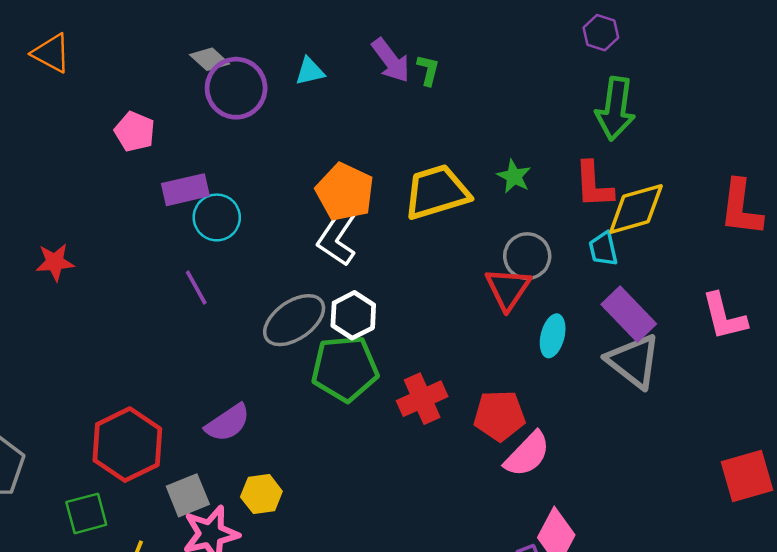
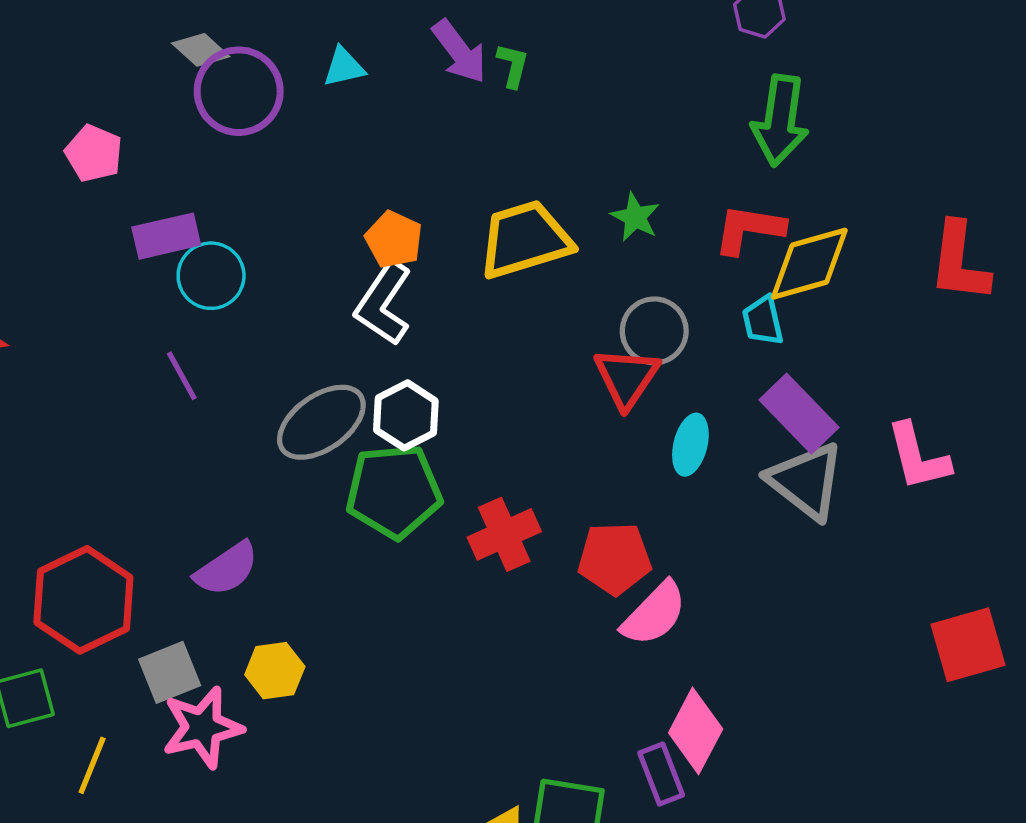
red L-shape: (594, 185) -> (749, 229), turned 102
orange pentagon: (345, 192) -> (394, 240), size x0.7
pink L-shape: (724, 316) -> (918, 457), moved

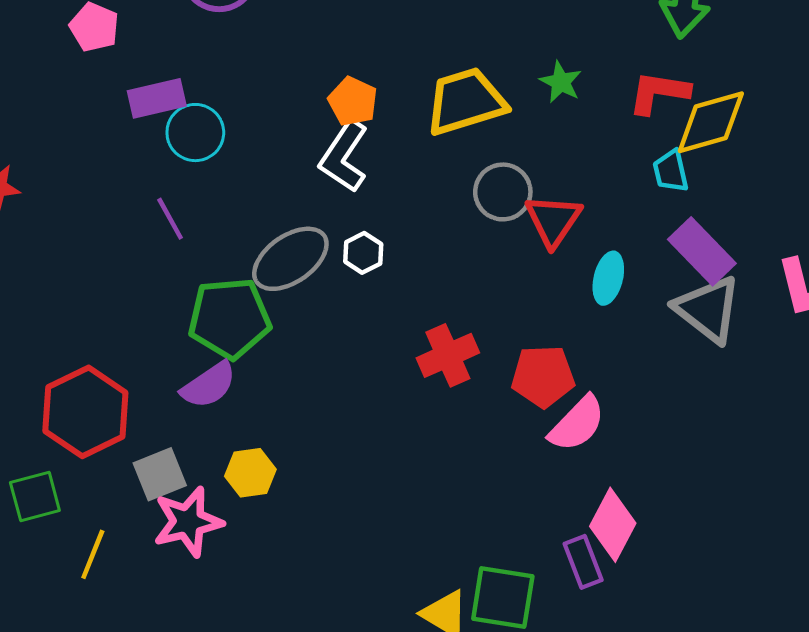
gray circle: (654, 331) -> (503, 192), moved
white hexagon: (406, 415) -> (363, 253), size x0.7
green pentagon: (394, 491) -> (229, 318), moved

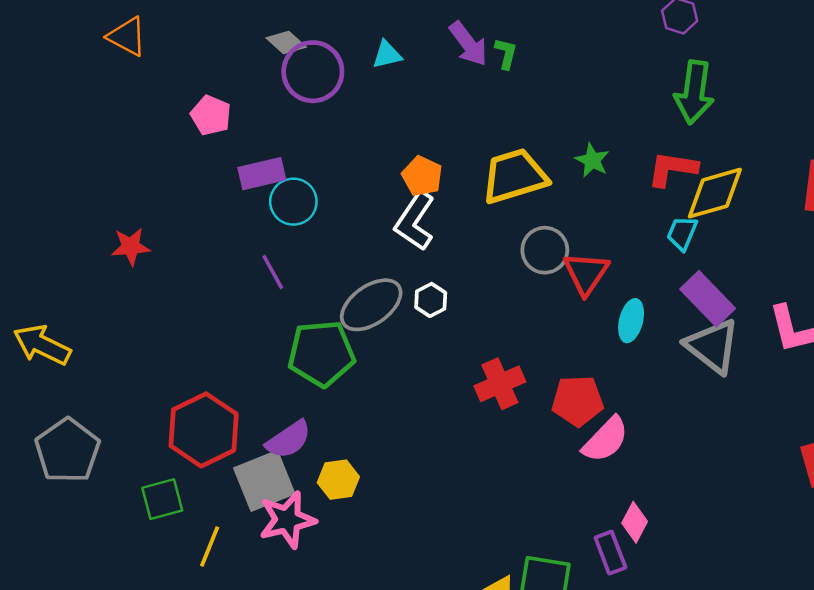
cyan trapezoid: (671, 171) -> (682, 233), turned 36
purple semicircle: (209, 385) -> (289, 440), moved
gray square: (160, 474) -> (264, 481), size x1.4
pink diamond: (613, 525) -> (635, 522), size x0.7

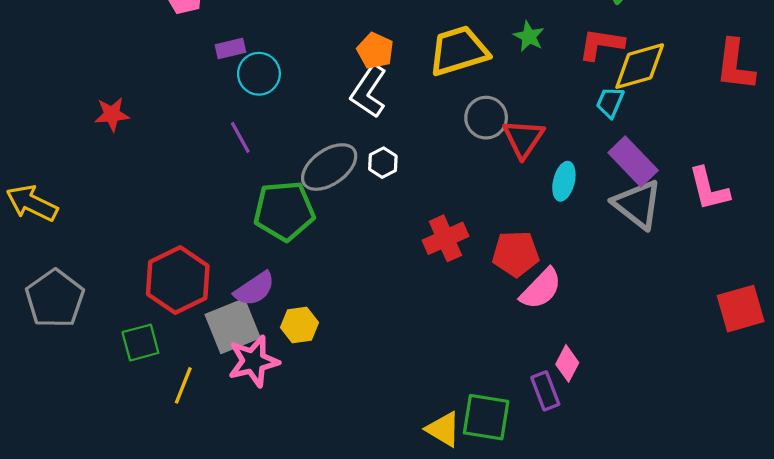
purple rectangle: (262, 174) -> (230, 49), size x0.7

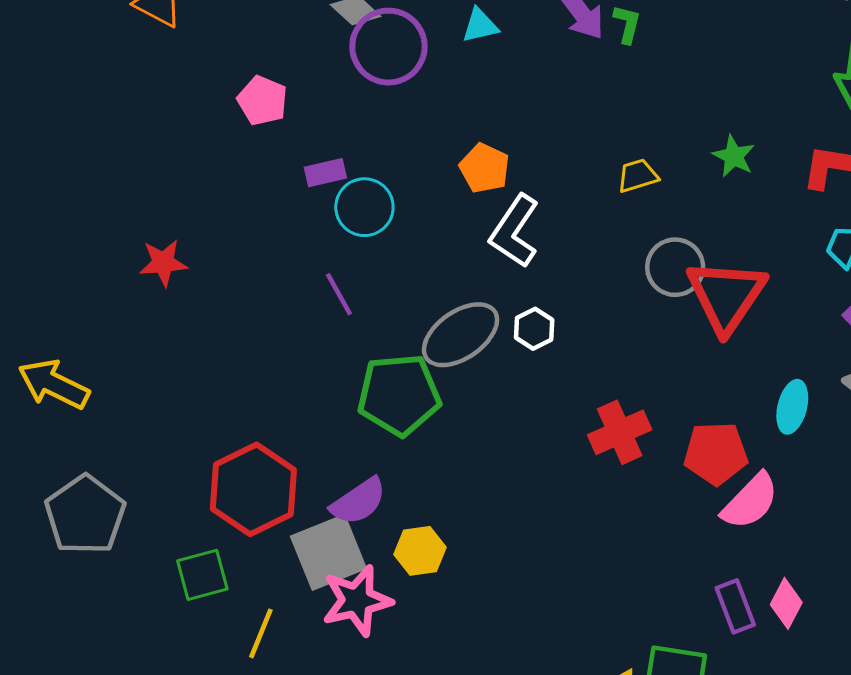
orange pentagon: (375, 51) -> (485, 168), moved
yellow trapezoid: (459, 51) -> (638, 176), size x0.5
red triangle: (523, 138) -> (726, 296), size x1.4
cyan ellipse: (564, 181) -> (792, 407), moved
purple rectangle: (545, 391) -> (735, 606), moved

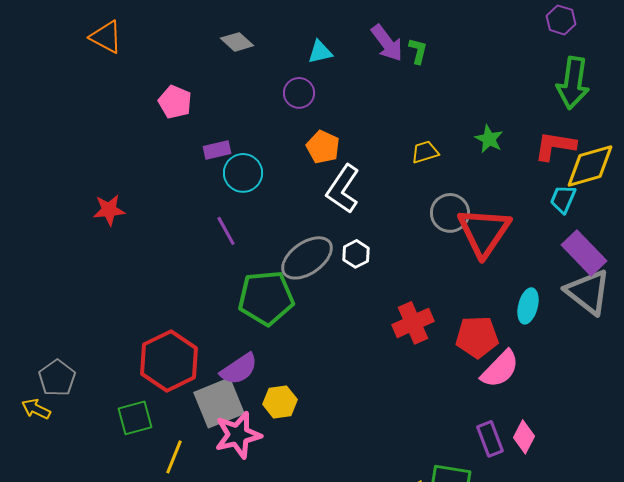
purple circle: (388, 47) -> (299, 93), moved, size x0.6
yellow arrow: (54, 384) -> (36, 409), moved, size x0.6
gray pentagon: (85, 515) -> (57, 378), size x0.7

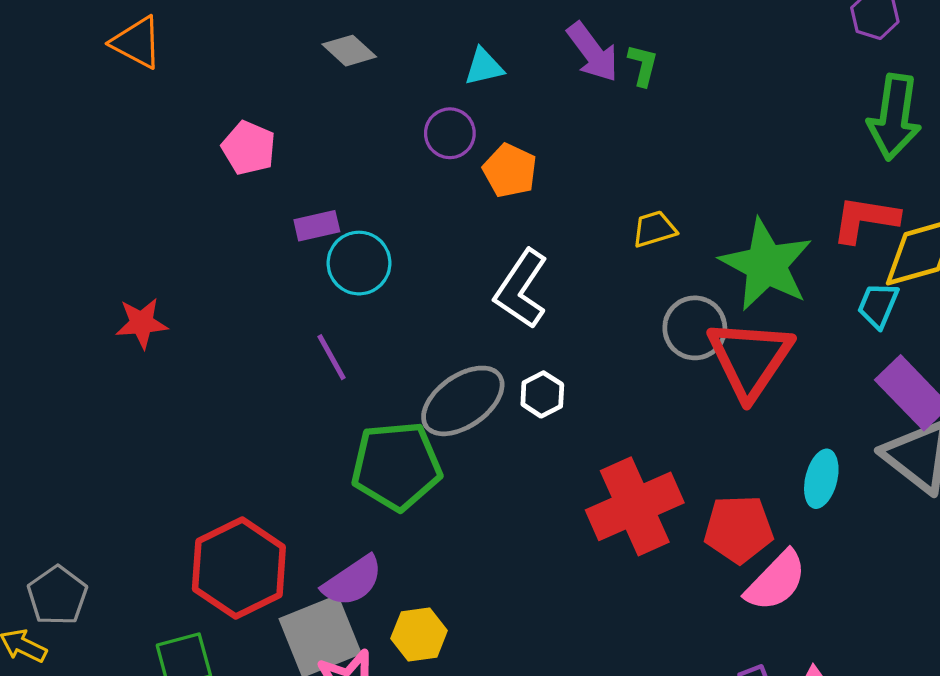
green star: (489, 139) -> (766, 265), moved, size x2.0
orange pentagon: (323, 147) -> (510, 171), moved
red cross: (413, 323) -> (635, 506), size x1.4

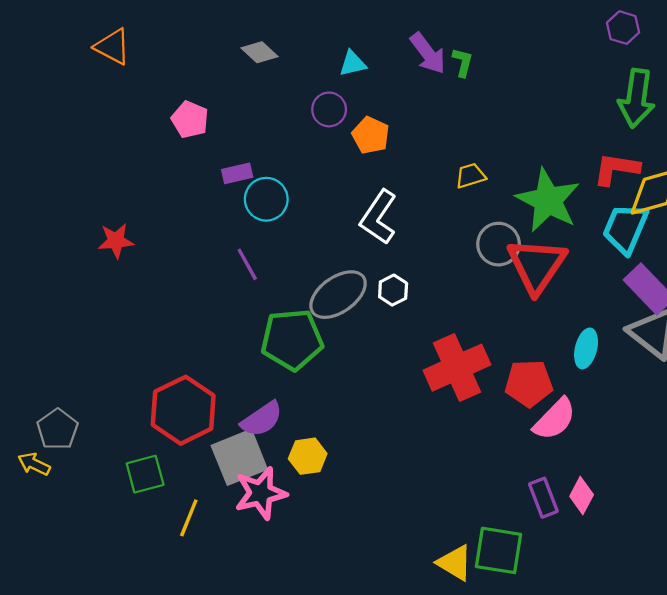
cyan trapezoid: (878, 305) -> (625, 228), size x1.6

